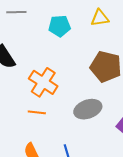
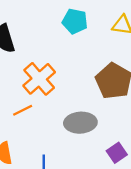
orange line: (37, 112) -> (23, 110), turned -48

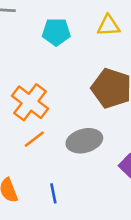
orange line: (23, 110) -> (34, 139), moved

